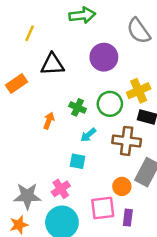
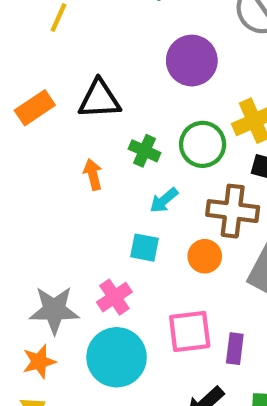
black triangle: (52, 64) -> (99, 99), moved
orange arrow: (49, 121) -> (93, 174), turned -35
orange circle: (122, 186) -> (205, 256), moved

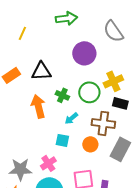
orange arrow: (93, 174) -> (38, 106), size x1.6

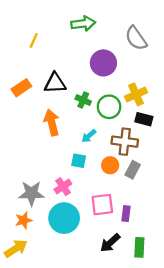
green cross: (62, 95) -> (83, 100), moved
gray rectangle: (120, 149) -> (133, 170), moved, size x0.7

